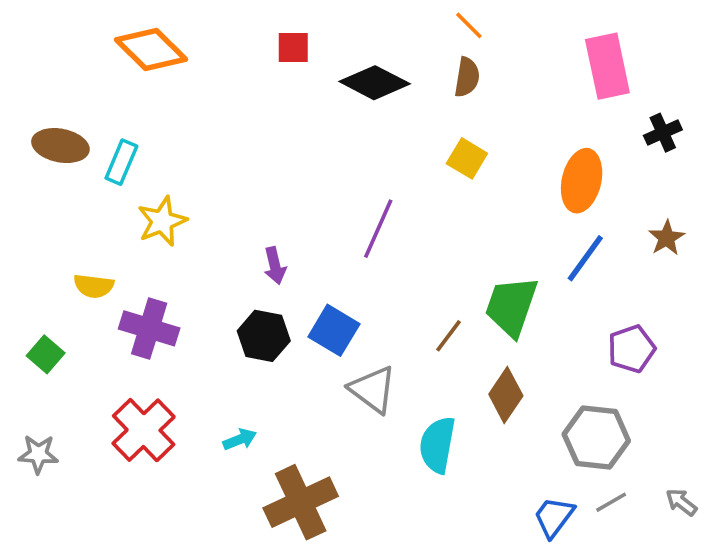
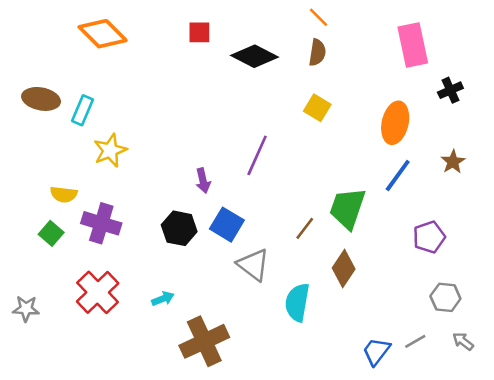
purple arrow: (275, 266) -> (203, 181), moved
green square: (46, 354) -> (51, 233), moved
gray hexagon: (596, 437) -> (445, 297), moved, size x0.7

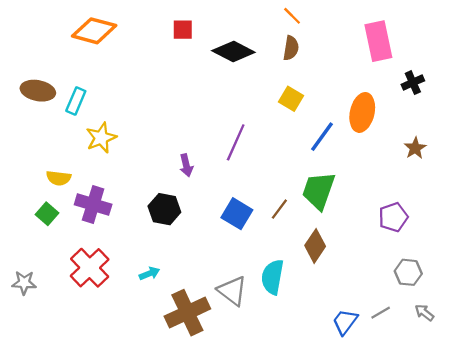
orange diamond: (103, 34) -> (94, 31), turned -30
blue line: (398, 176) -> (322, 137), moved
blue square: (227, 225) -> (237, 214), moved
gray triangle: (253, 265) -> (232, 291), moved

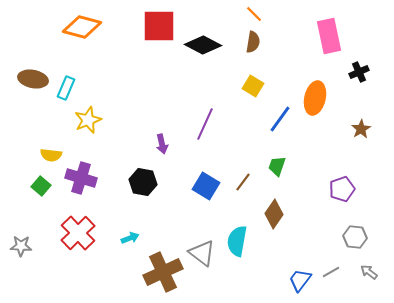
red square: (183, 30) -> (159, 26), size x1.8
green trapezoid: (319, 191) -> (277, 166), size x0.6

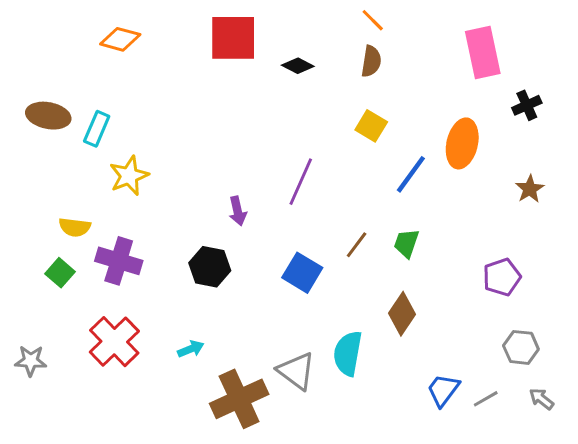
orange diamond: (82, 27) -> (120, 39), size x0.7
black diamond: (203, 45) -> (298, 66), size x0.6
brown line: (243, 182) -> (357, 245), moved
blue trapezoid: (300, 280) -> (443, 390), moved

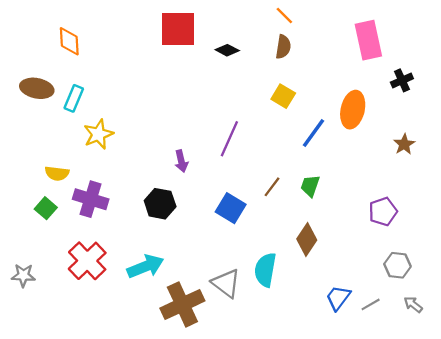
orange diamond: (120, 39) -> (69, 41), moved, turned 72
cyan arrow: (191, 349) -> (145, 266), size x1.8

